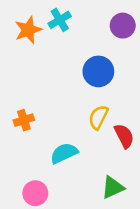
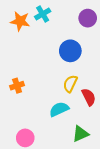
orange star: (28, 30) -> (20, 21), turned 30
cyan semicircle: (64, 153) -> (59, 109), moved

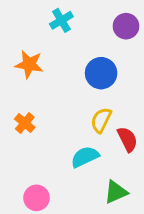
orange star: (20, 21) -> (29, 64), moved
orange cross: (17, 86) -> (25, 123), turned -32

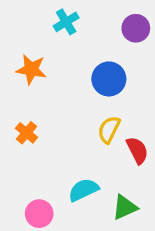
cyan semicircle: (85, 157) -> (84, 190), moved

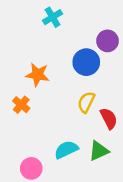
purple circle: (136, 28) -> (108, 41), moved
orange star: (31, 69) -> (37, 75), moved
green triangle: (125, 207) -> (99, 151), moved

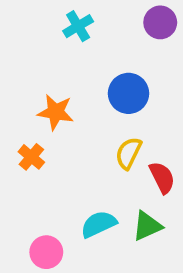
purple circle: (108, 41) -> (160, 22), moved

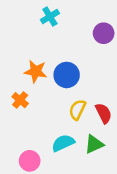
purple circle: (160, 22) -> (104, 33), moved
blue circle: (128, 93) -> (67, 75), moved
yellow semicircle: (128, 153) -> (77, 110), moved

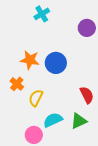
yellow semicircle: (77, 110) -> (36, 98), moved
pink circle: (30, 161) -> (34, 135), moved

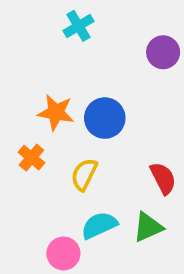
yellow semicircle: (36, 98) -> (84, 174), moved

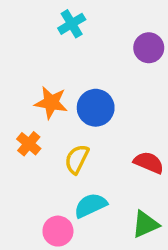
red semicircle: (163, 178) -> (149, 163), turned -40
green triangle: (148, 227) -> (145, 224), moved

